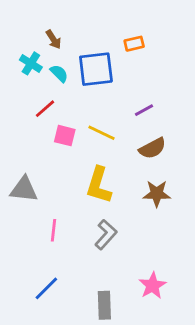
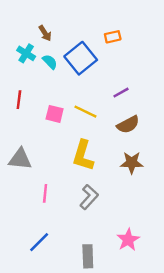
blue square: (96, 69) -> (81, 58), turned -32
red line: (45, 109) -> (19, 100), moved, turned -42

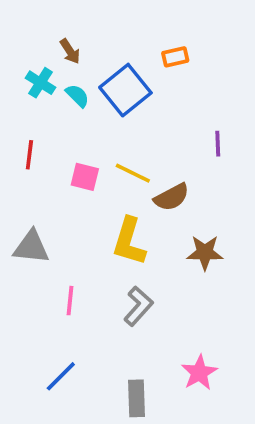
purple line: (121, 93) -> (218, 144), moved, turned -63
brown semicircle: (128, 125) -> (172, 197), moved

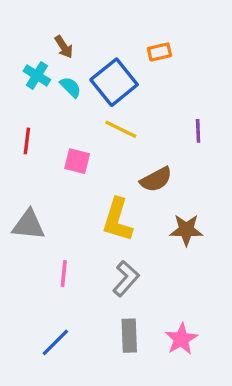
yellow line: (133, 173) -> (121, 129), moved
gray rectangle: (137, 398) -> (129, 336), moved

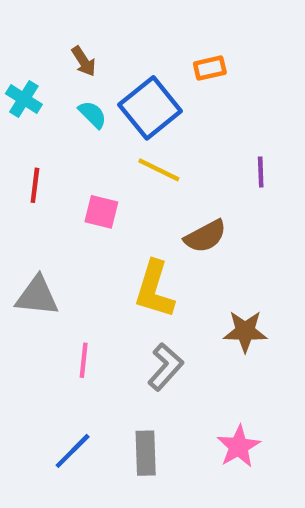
cyan cross: (37, 75) -> (24, 99), moved
brown star: (186, 230) -> (245, 331), moved
gray rectangle: (129, 336) -> (146, 453), moved

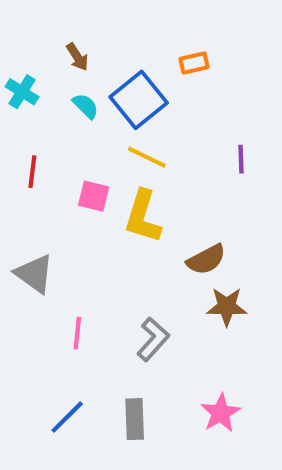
brown semicircle: (205, 236) -> (206, 259), moved
yellow L-shape: (154, 289) -> (143, 217), moved
gray triangle: (37, 296) -> (34, 274), turned 30

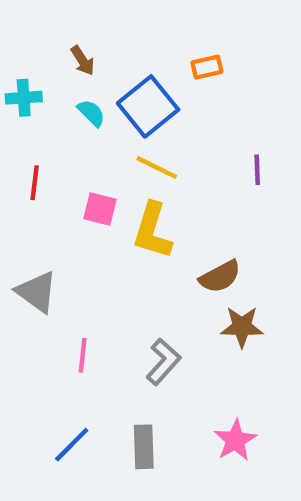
cyan cross: (22, 92) -> (24, 98), turned -36

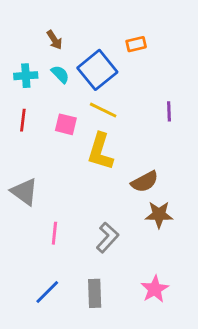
cyan cross: (24, 98) -> (26, 76), moved
pink square: (100, 209) -> (66, 124), moved

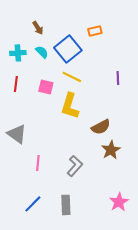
brown star: (159, 215) -> (111, 150), turned -30
pink star: (155, 289) -> (119, 202), moved

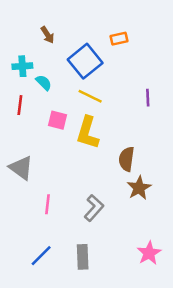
cyan semicircle: (42, 52) -> (44, 83), moved
pink square: (46, 87) -> (58, 120), moved
brown semicircle: (101, 127) -> (126, 159), turned 126

